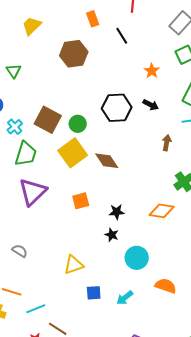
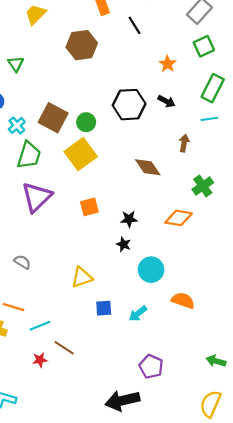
brown diamond: (107, 161) -> (148, 167), moved

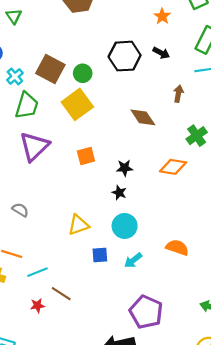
cyan circle: (151, 270) -> (125, 226), moved
purple pentagon: (151, 366) -> (146, 312), size x1.4

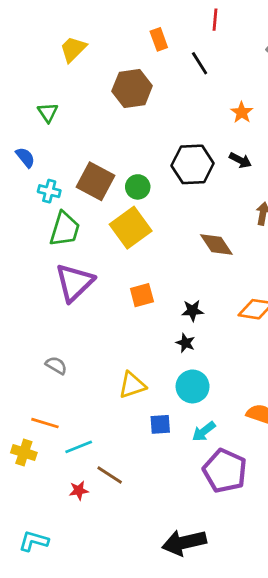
cyan cross: (15, 76) -> (49, 191), turned -35
purple pentagon: (146, 312) -> (225, 471), moved

